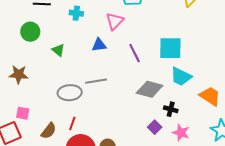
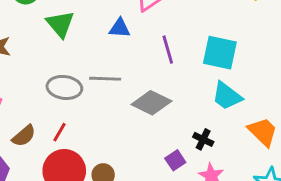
green triangle: (58, 50) -> (60, 24), size x1.5
gray diamond: (150, 89) -> (151, 103), moved

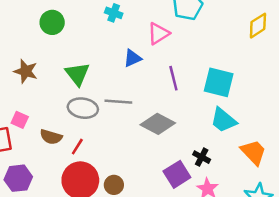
green triangle: (60, 24) -> (77, 74), moved
blue triangle: (120, 28) -> (132, 58), turned -30
brown semicircle: (24, 136) -> (51, 137), moved, turned 55
purple square: (175, 160) -> (177, 174), size x1.5

